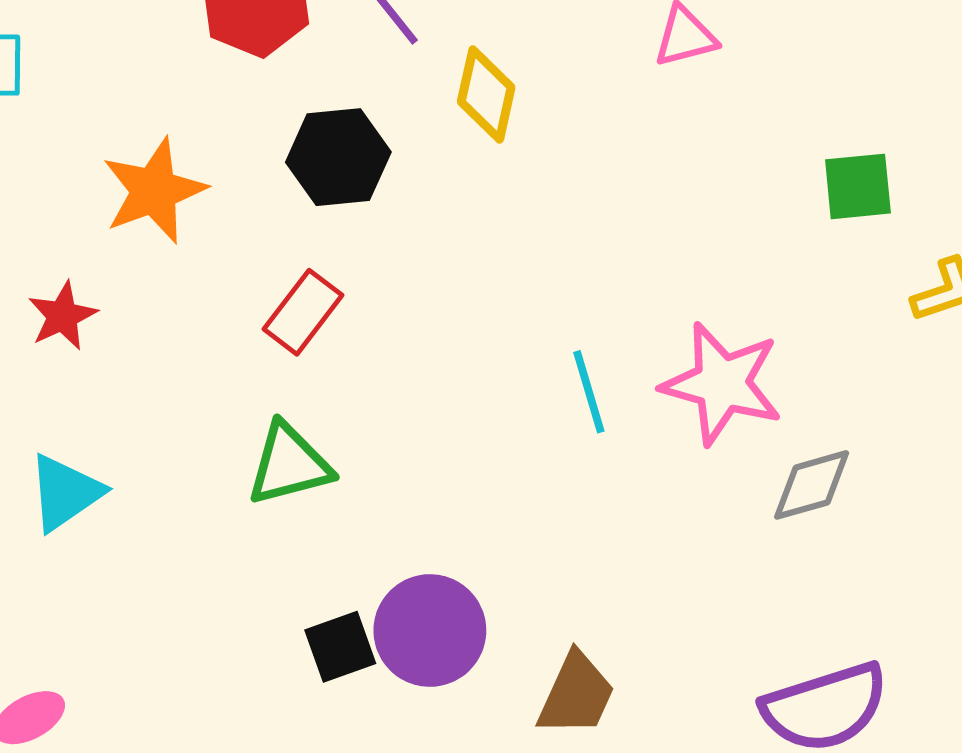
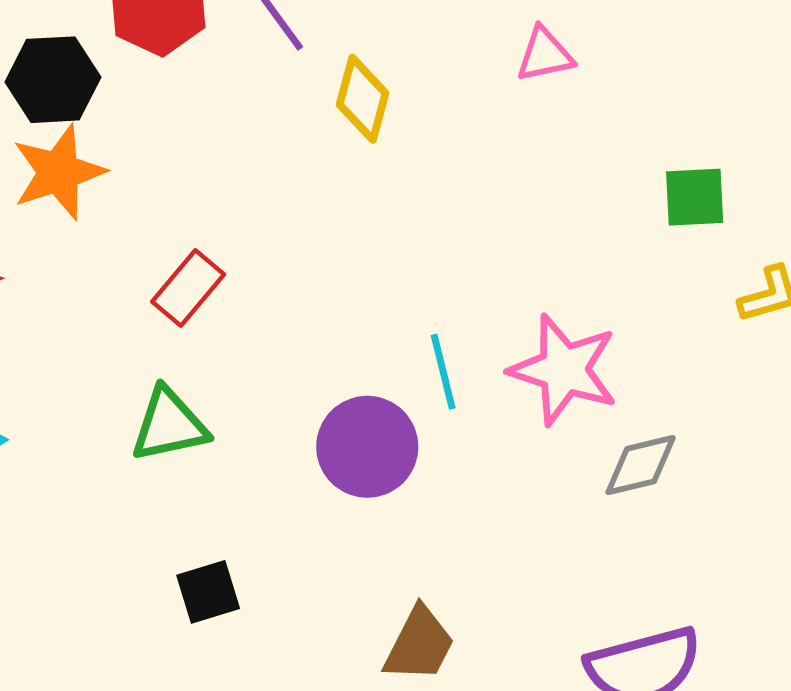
black hexagon: (338, 157) -> (53, 80), moved
purple circle: (430, 631) -> (367, 447), moved

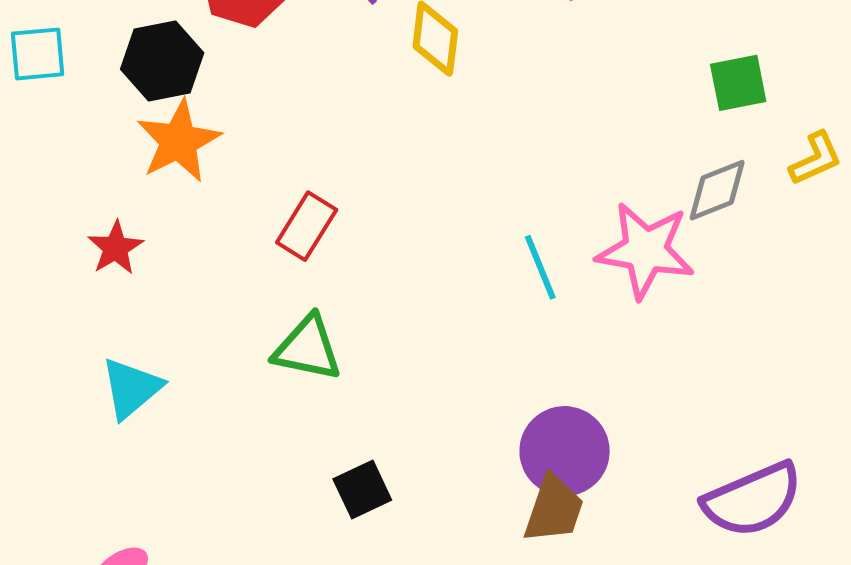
green triangle: (169, 425) -> (307, 348), turned 32
purple circle: (367, 447) -> (565, 451), moved
gray diamond: (641, 465) -> (717, 190), moved

